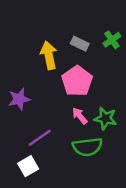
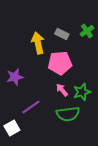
pink pentagon: (77, 81) -> (60, 63), turned 30
green star: (105, 118) -> (82, 92), turned -30
white square: (28, 166) -> (12, 128), moved

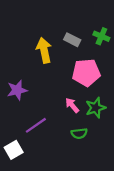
green cross: (87, 31) -> (101, 36), turned -32
pink pentagon: (60, 63) -> (86, 73), moved
green semicircle: (68, 114) -> (79, 133), size x0.6

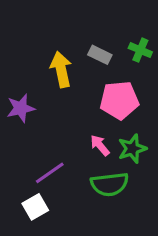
purple star: (17, 90) -> (21, 108), moved
green semicircle: (79, 133) -> (110, 184), size x1.6
white square: (14, 150) -> (35, 207), moved

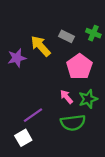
yellow arrow: (61, 69) -> (41, 46), turned -30
pink pentagon: (119, 100) -> (79, 67), turned -30
purple star: (21, 108) -> (17, 58), moved

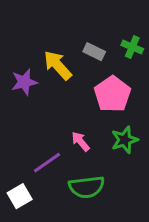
pink arrow: (66, 97) -> (80, 141), moved
green semicircle: (73, 123) -> (87, 187), moved
white square: (23, 138) -> (20, 196), moved

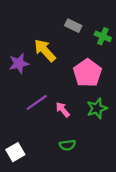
gray rectangle: (94, 52) -> (73, 26), moved
purple line: (47, 163) -> (37, 102), moved
green semicircle: (87, 187) -> (67, 145), size x0.6

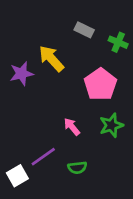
purple line: (37, 102) -> (43, 157), moved

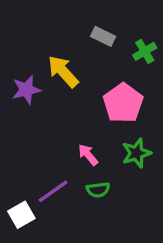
green cross: (118, 42) -> (145, 51), turned 36
green semicircle: (77, 168) -> (98, 190), moved

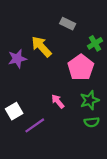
green cross: (145, 51) -> (95, 43), moved
green semicircle: (98, 190) -> (92, 122), moved
white square: (21, 215) -> (14, 111), moved

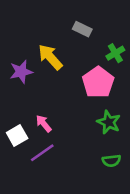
green star: (90, 100) -> (109, 122), turned -30
pink arrow: (58, 101) -> (44, 124), moved
green semicircle: (92, 122) -> (111, 161), moved

